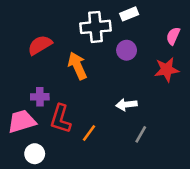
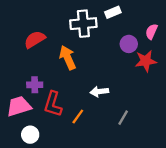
purple circle: (127, 50) -> (129, 44), moved
white arrow: (127, 105) -> (99, 92), moved

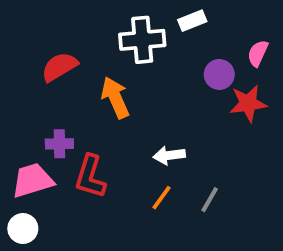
orange line: (78, 116) -> (161, 198), moved
white circle: (30, 135) -> (23, 228), moved

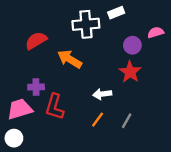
pink semicircle: (258, 53) -> (156, 32), turned 49
orange arrow: (115, 98) -> (70, 59), turned -35
red star: (248, 103) -> (130, 72), moved, turned -30

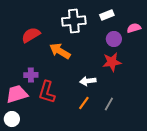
white rectangle: (116, 13) -> (107, 15), moved
red star: (130, 72) -> (112, 62), turned 30

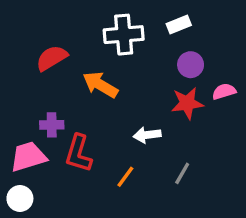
pink semicircle: (134, 28) -> (224, 91), moved
orange line: (84, 103) -> (125, 177), moved

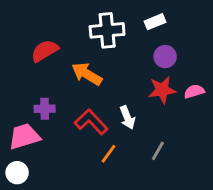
pink semicircle: (224, 91) -> (194, 91), moved
white arrow: (147, 135) -> (127, 117), turned -105
red L-shape: (78, 153) -> (91, 122), moved, turned 120

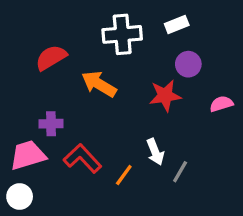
red star: (162, 90) -> (165, 96), moved
white arrow: (127, 117) -> (155, 152), moved
red L-shape: (91, 122) -> (82, 158), moved

